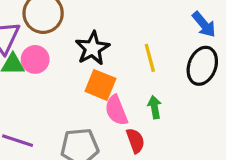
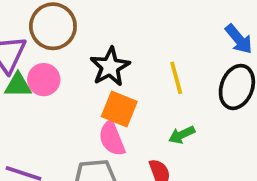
green arrow: (155, 107) -> (182, 135), turned -105
pink semicircle: (116, 110) -> (112, 138), moved

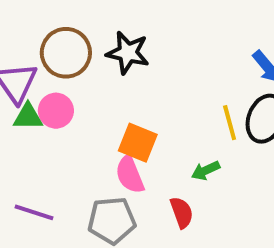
black star: (110, 67) -> (128, 53), moved, turned -30
yellow line: (176, 78) -> (230, 123), moved

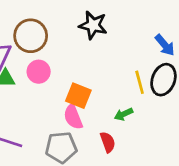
black star: (128, 53) -> (93, 25), moved
pink circle: (56, 111) -> (39, 72), moved

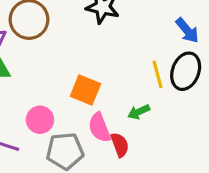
pink circle: (39, 72) -> (40, 120), moved
pink semicircle: (73, 117) -> (99, 128), moved

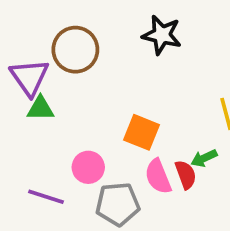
red semicircle: (120, 145) -> (186, 175), moved

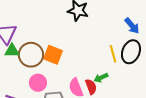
brown circle: (75, 50) -> (31, 55), moved
orange square: (142, 132) -> (53, 55), moved

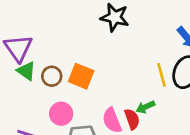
green triangle: (12, 51) -> (26, 71), turned 35
brown circle: (31, 55) -> (52, 76), size x0.6

